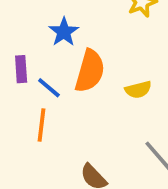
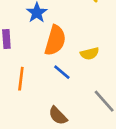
blue line: (49, 88) -> (62, 72), moved

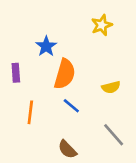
yellow semicircle: (90, 54) -> (111, 87), moved

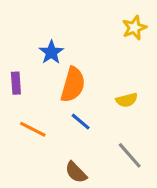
yellow star: (102, 25) -> (134, 28), moved
orange line: (30, 112) -> (33, 129), turned -70

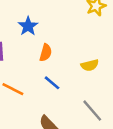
orange semicircle: (73, 85) -> (46, 53), size x0.6

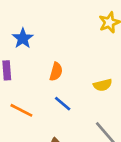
blue star: (28, 26) -> (23, 38), moved

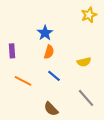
blue star: (23, 38) -> (45, 33), moved

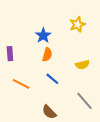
yellow star: (89, 15) -> (77, 24), moved

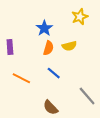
yellow semicircle: (82, 65) -> (69, 46), moved

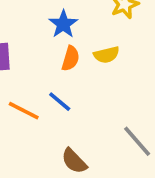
blue line: (54, 73) -> (60, 102), moved

